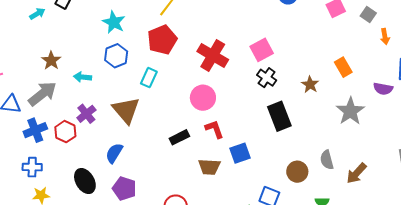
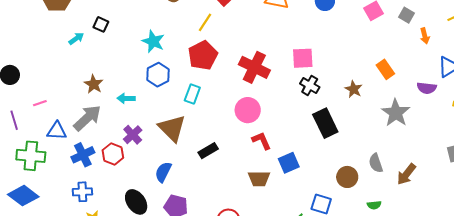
pink square: (262, 50) -> (303, 58), turned 30
black rectangle: (179, 137) -> (208, 151), moved

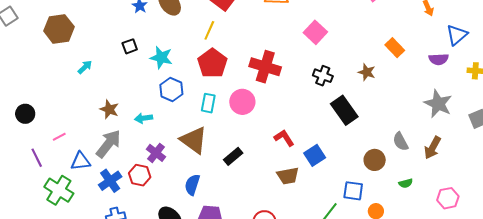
black square: (101, 24) -> (130, 46), moved, turned -35
pink square: (303, 58) -> (315, 32), moved, turned -35
pink circle: (248, 110) -> (242, 102), moved
gray star: (396, 113) -> (438, 104), moved
green cross: (31, 156) -> (59, 190), turned 36

